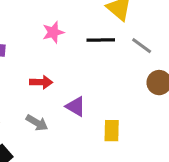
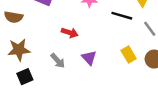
yellow rectangle: (112, 131) -> (129, 55), moved, turned -49

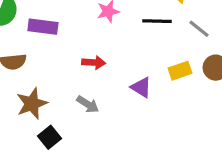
yellow rectangle: (129, 55) -> (180, 71), turned -63
purple triangle: (89, 58) -> (141, 87), moved

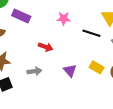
yellow rectangle: (180, 71) -> (97, 67), turned 32
gray arrow: (88, 104) -> (34, 71), turned -56

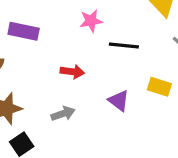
black line: (91, 33) -> (124, 46), moved

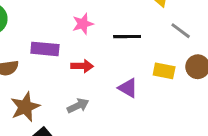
pink star: (91, 21) -> (83, 24), moved
purple rectangle: (24, 31) -> (45, 49), moved

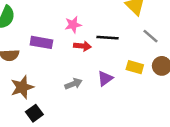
red arrow: (82, 66) -> (82, 46), moved
purple triangle: (128, 88) -> (105, 78), turned 49
gray arrow: (78, 106) -> (74, 84), moved

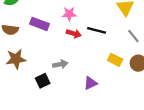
purple triangle: (105, 78) -> (90, 83), moved
black square: (34, 113) -> (43, 81), moved

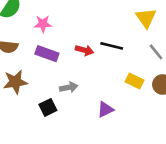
pink star: (69, 14) -> (43, 24), moved
purple rectangle: (40, 24) -> (47, 54), moved

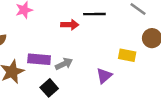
purple rectangle: (47, 54) -> (39, 59), moved
yellow rectangle: (135, 81) -> (127, 55), moved

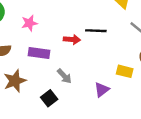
purple rectangle: (39, 59) -> (39, 53), moved
gray arrow: (64, 64) -> (64, 76), turned 70

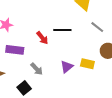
red arrow: (72, 39) -> (42, 38), turned 48
purple triangle: (102, 90) -> (67, 67), moved

